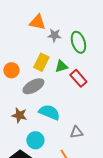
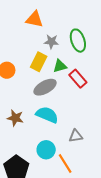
gray star: (54, 35) -> (51, 42), moved
gray ellipse: (33, 86) -> (45, 87), moved
cyan circle: (35, 140) -> (46, 150), moved

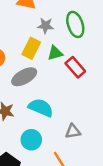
gray ellipse: (45, 87) -> (24, 77), moved
cyan circle: (46, 150) -> (31, 140), moved

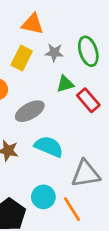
yellow rectangle: (31, 48) -> (22, 58), moved
gray triangle: (73, 131) -> (86, 174), size x1.6
cyan circle: (31, 140) -> (43, 197), moved

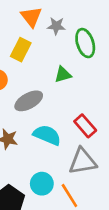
orange triangle: (32, 24) -> (31, 17), turned 40
gray star: (54, 53) -> (56, 26), moved
red rectangle: (88, 100) -> (85, 126), moved

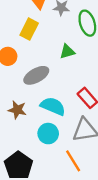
cyan circle: (42, 184) -> (48, 134), moved

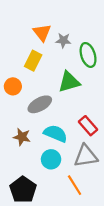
green triangle: (67, 52) -> (69, 82), size x1.5

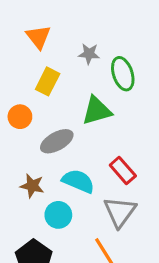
orange triangle: (42, 33) -> (38, 37), moved
gray triangle: (86, 156) -> (120, 212), turned -45
cyan circle: (51, 159) -> (58, 215), moved

